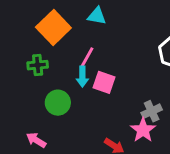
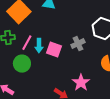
pink line: (87, 58) -> (27, 43), moved
gray cross: (152, 111) -> (78, 44), moved

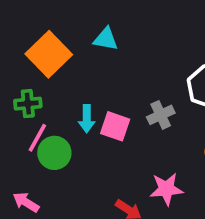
pink line: (27, 43) -> (37, 138), moved
pink star: (81, 83) -> (166, 189), turned 30

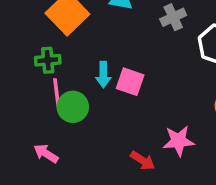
gray cross: (161, 115) -> (173, 17), moved
pink line: (37, 138) -> (57, 92), turned -36

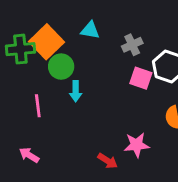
green cross: (48, 60) -> (20, 49), moved, size x1.4
pink square: (130, 82) -> (141, 78), moved
green circle: (73, 107) -> (61, 67), moved

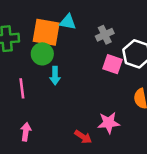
orange square: (47, 42) -> (46, 32), moved, turned -36
pink arrow: (29, 155) -> (26, 132), moved, turned 66

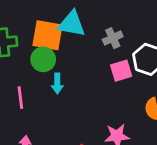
cyan triangle: (68, 22) -> (72, 24), size x1.5
pink square: (112, 64) -> (121, 71), turned -36

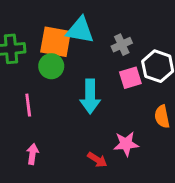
cyan arrow: (57, 83) -> (90, 96), moved, size x1.6

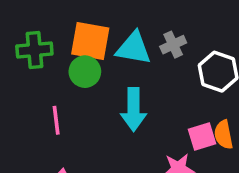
cyan triangle: (80, 30) -> (134, 48), moved
pink square: (130, 78) -> (202, 136), moved

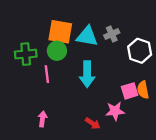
green cross: (34, 50) -> (26, 54), moved
pink line: (56, 120) -> (47, 74), moved

